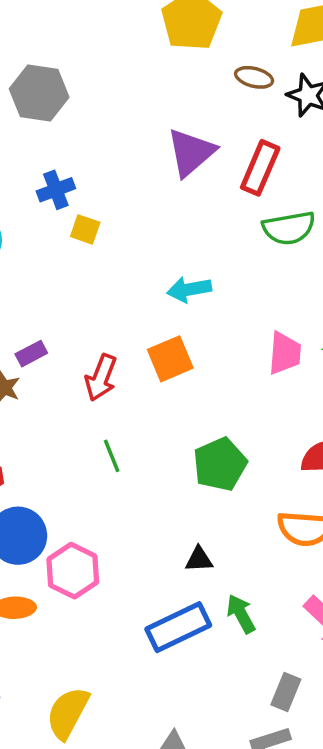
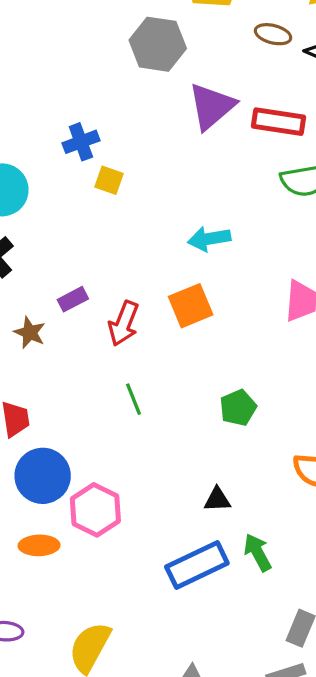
gray hexagon: (39, 93) -> (158, 44), moved
red rectangle: (260, 168) -> (278, 122), turned 75
purple rectangle: (31, 354) -> (73, 299), moved
green pentagon: (220, 464) -> (238, 408), size x0.7

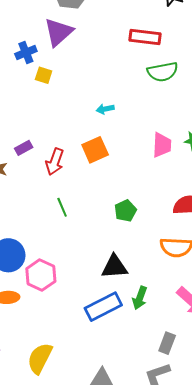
purple triangle: (212, 106) -> (59, 32), moved
cyan arrow: (209, 239) -> (105, 109), size x0.7
black triangle: (217, 500) -> (114, 267), size x1.6
green arrow: (258, 552) -> (140, 298), turned -130

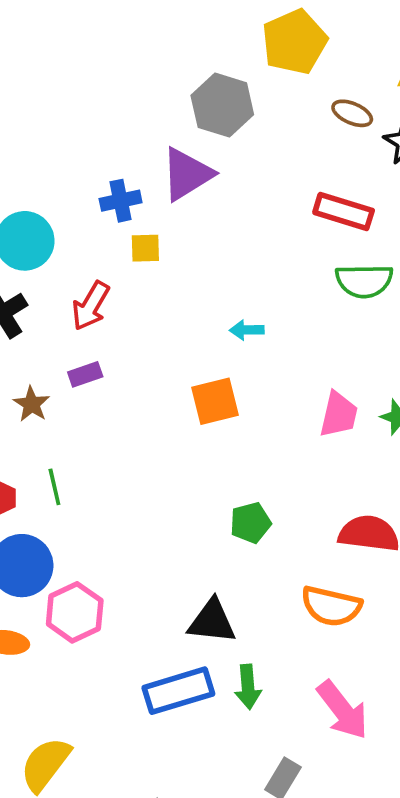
yellow square: (44, 75) -> (145, 248), turned -30
red arrow: (55, 162) -> (91, 306), moved
green line: (62, 207) -> (54, 487), moved
green arrow: (140, 298) -> (248, 687), turned -35

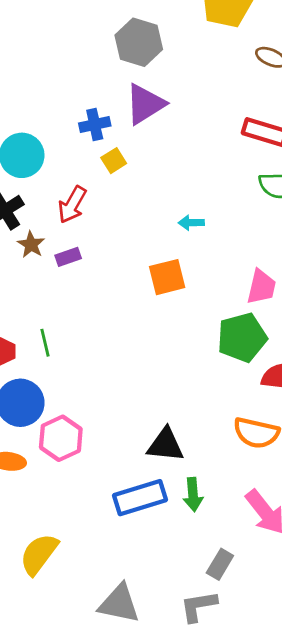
gray hexagon: (222, 105) -> (139, 42), moved
yellow square: (145, 248) -> (114, 161), turned -30
brown star: (32, 404) -> (31, 245), moved
green pentagon: (250, 523) -> (242, 337), moved, size x1.6

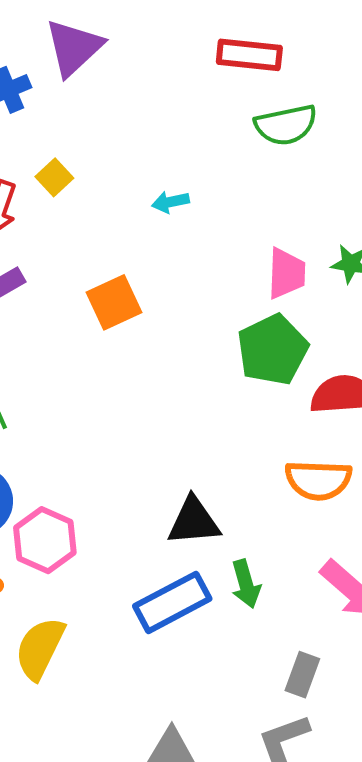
yellow square: (114, 161) -> (54, 177), moved
orange square: (167, 277) -> (114, 302), moved
yellow semicircle: (39, 554) -> (40, 648), moved

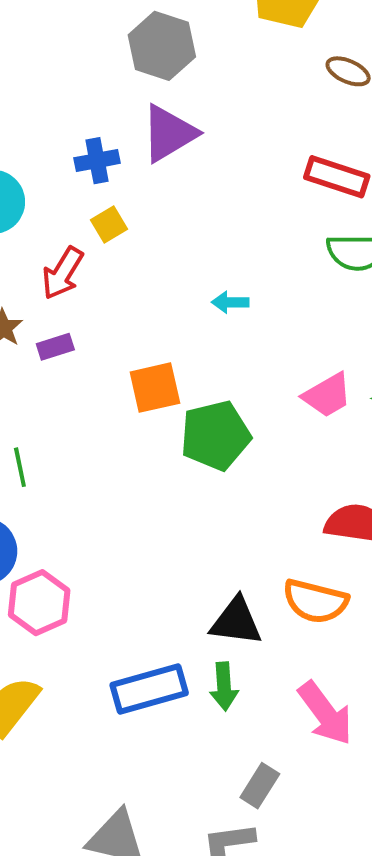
yellow square: (54, 177) -> (109, 225), moved
pink trapezoid: (286, 273) -> (327, 395), turned 46
green pentagon: (273, 350) -> (215, 435), moved
black triangle: (194, 521) -> (236, 621), moved

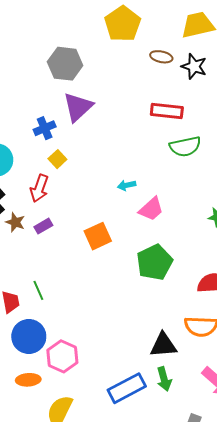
pink trapezoid: (327, 395) -> (151, 209), moved
green pentagon: (215, 435) -> (155, 262), moved

